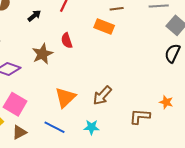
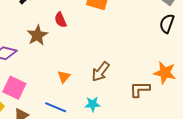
orange triangle: (65, 98) -> (64, 77), size x0.6
orange star: (166, 102) -> (165, 73), size x1.6

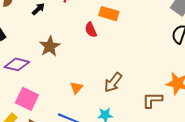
red semicircle: (60, 20) -> (91, 30), moved

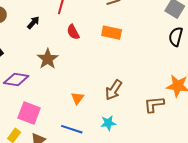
orange rectangle: (109, 14) -> (112, 33), moved
red semicircle: (91, 30) -> (73, 32), moved

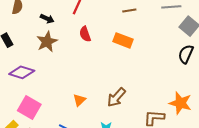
black arrow: (33, 23) -> (47, 19), turned 64
brown star: (48, 59) -> (47, 42), moved

